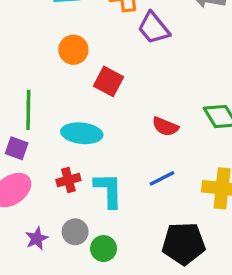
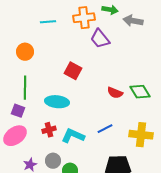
orange circle: (73, 50) -> (25, 52), moved
red semicircle: (165, 127) -> (115, 93), moved
cyan L-shape: (108, 190) -> (73, 136), turned -65

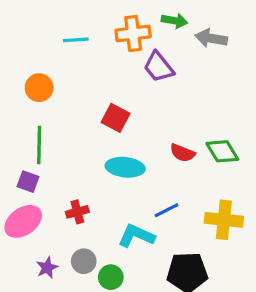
cyan ellipse: (57, 102) -> (125, 167), moved
cyan L-shape: (73, 136) -> (136, 236), moved

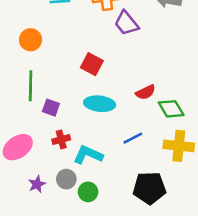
green diamond: (222, 151) -> (171, 109), moved
red semicircle: (182, 153) -> (146, 92), turned -48
purple square: (28, 182) -> (51, 108), moved
cyan L-shape: (136, 236) -> (88, 155), moved

